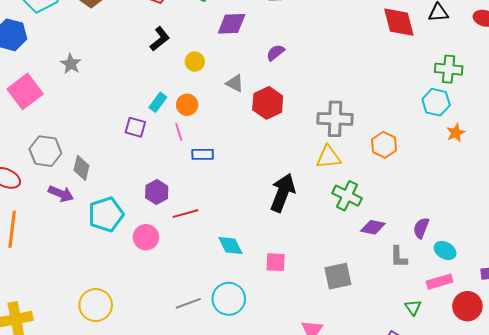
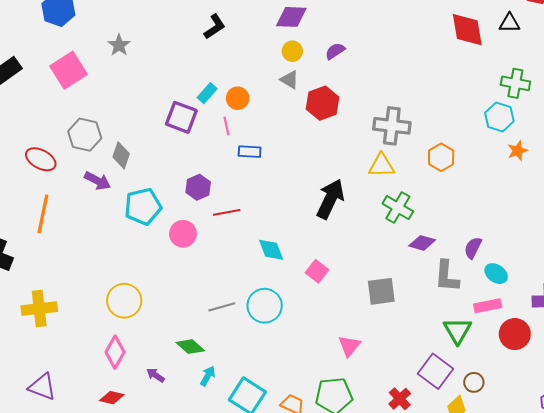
yellow circle: (195, 62) -> (292, 51), moved
purple square: (135, 127) -> (181, 117), size x1.4
gray L-shape: (399, 257) -> (447, 276), size x1.4
pink square: (276, 262) -> (317, 271), turned 30
green triangle: (413, 307) -> (457, 331), size x1.6

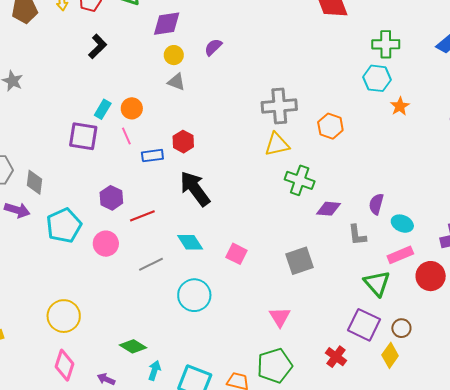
red hexagon: (323, 103) -> (183, 142), moved, size x0.7
black arrow: (330, 199) -> (195, 189), moved, turned -51
gray L-shape: (447, 276) -> (357, 235), size x0.7
gray line: (222, 307) -> (151, 264), moved

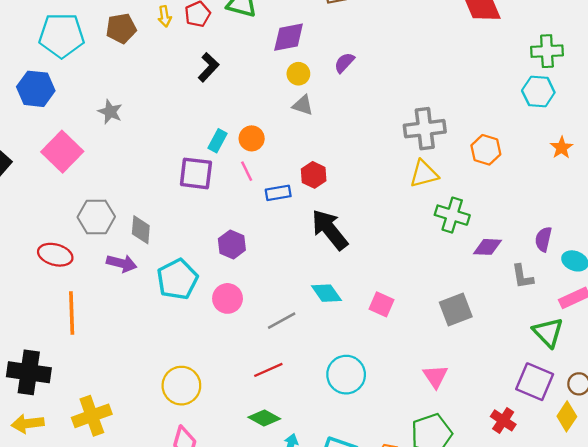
orange star: (400, 106) -> (562, 148), moved
red line: (142, 216) -> (268, 370), moved
cyan circle: (194, 295) -> (346, 375), moved

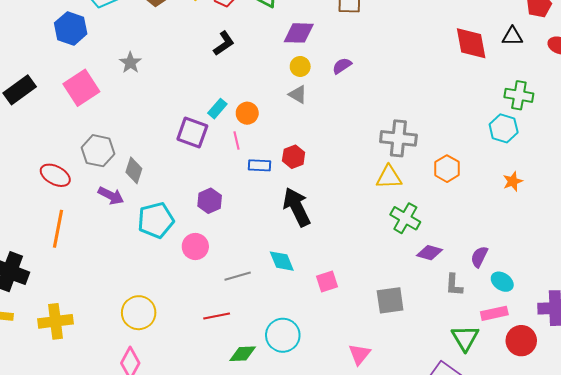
pink square: (381, 304) -> (327, 282), turned 35
green diamond: (264, 418) -> (243, 354), moved, turned -44

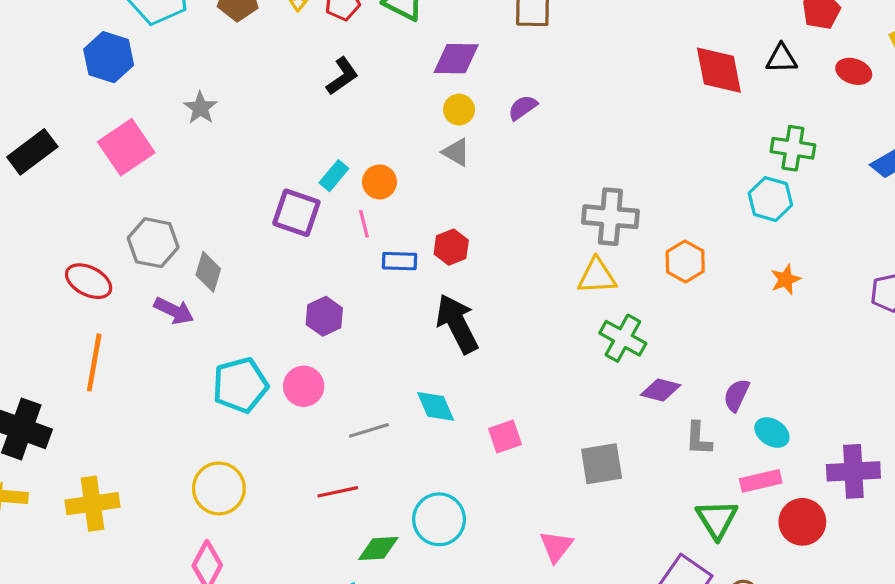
cyan pentagon: (156, 220) -> (240, 385), moved

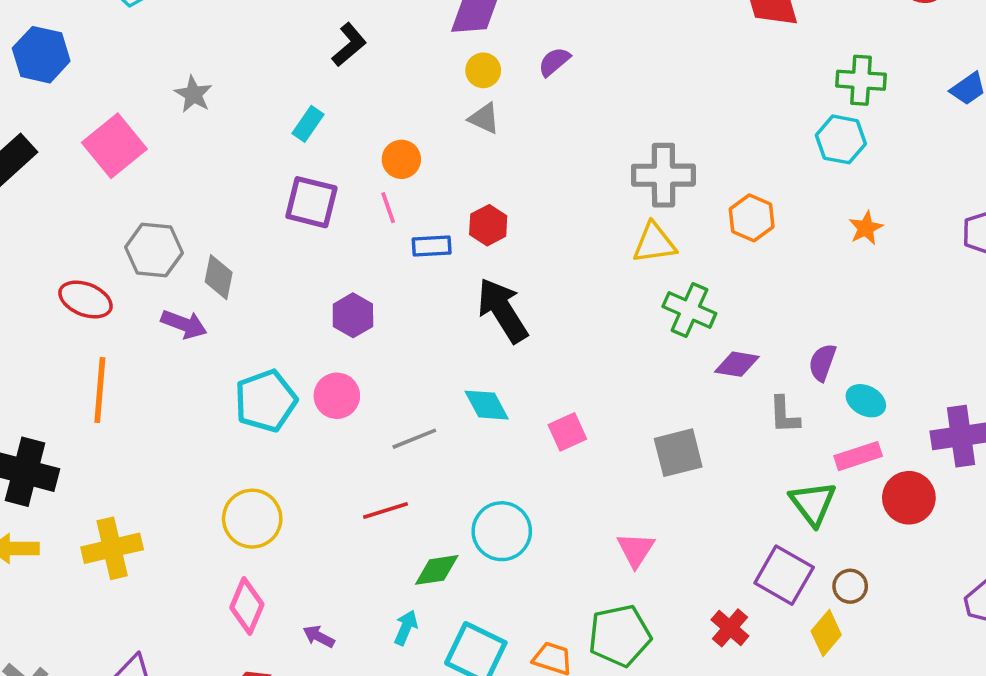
blue hexagon: (109, 57) -> (41, 55), moved
cyan rectangle: (334, 176) -> (308, 124), moved

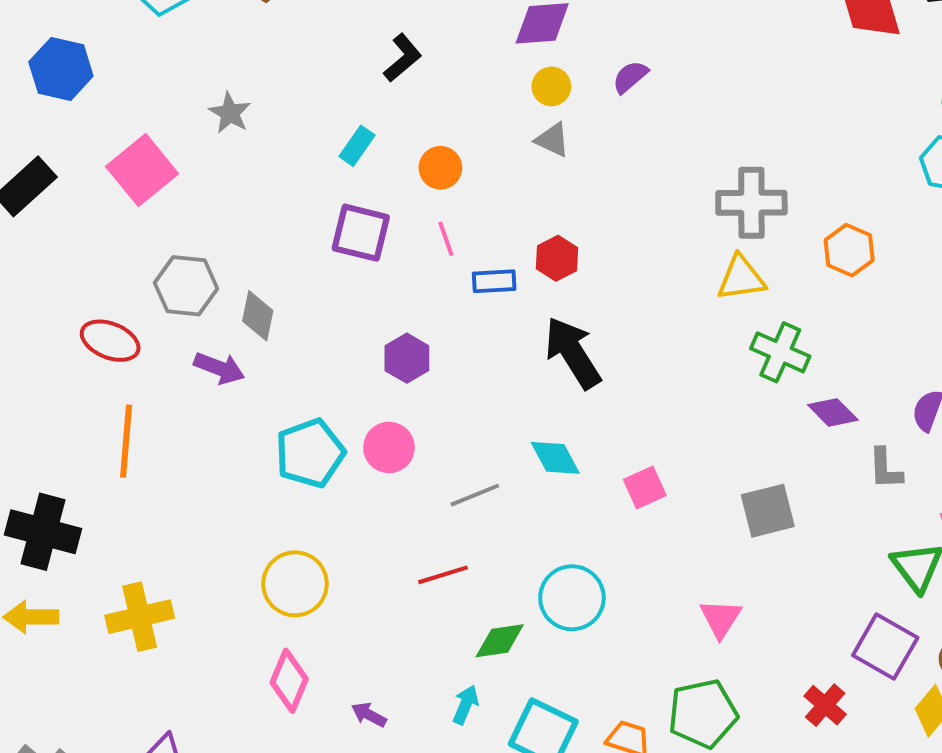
orange circle: (401, 159) -> (440, 168), moved
purple diamond: (737, 364) -> (833, 412), turned 36

